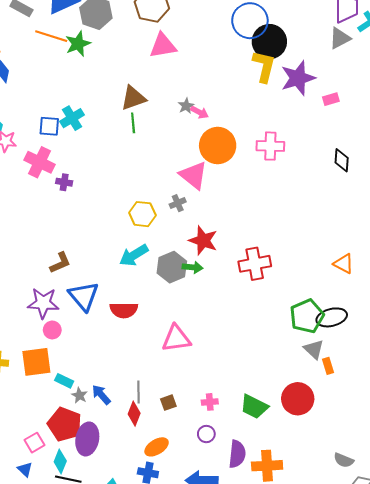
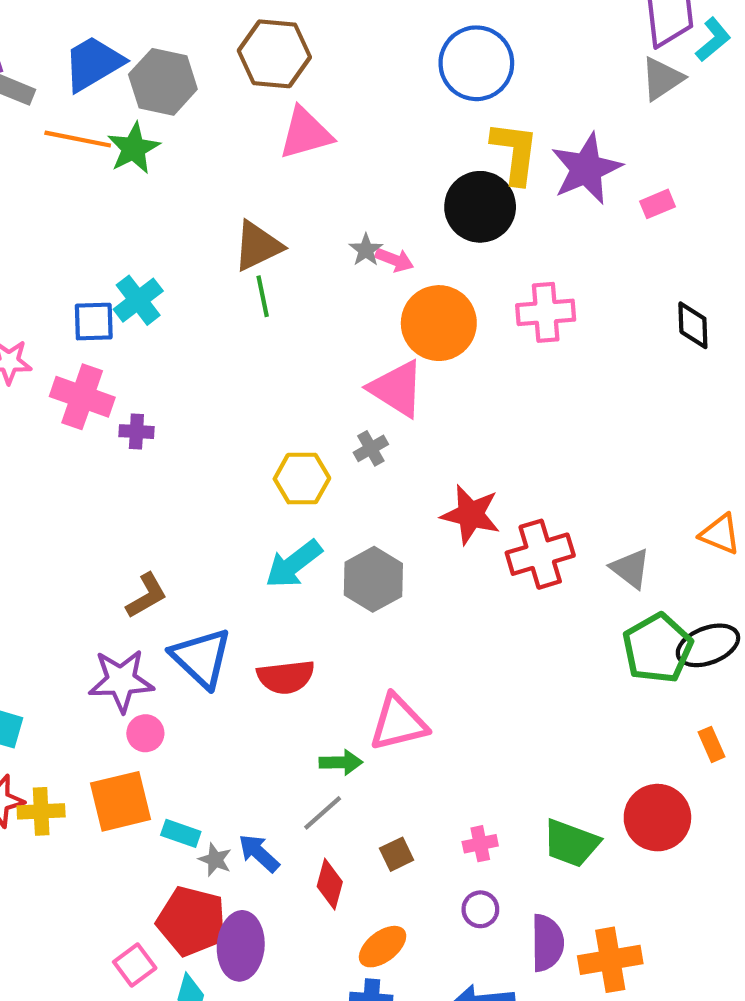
black circle: (269, 42) -> (480, 207), moved
red star: (203, 241) -> (471, 515), moved
green arrow: (193, 267) -> (341, 762), moved
gray triangle: (314, 349) -> (630, 568), moved
gray line: (138, 392) -> (323, 813), moved, turned 55

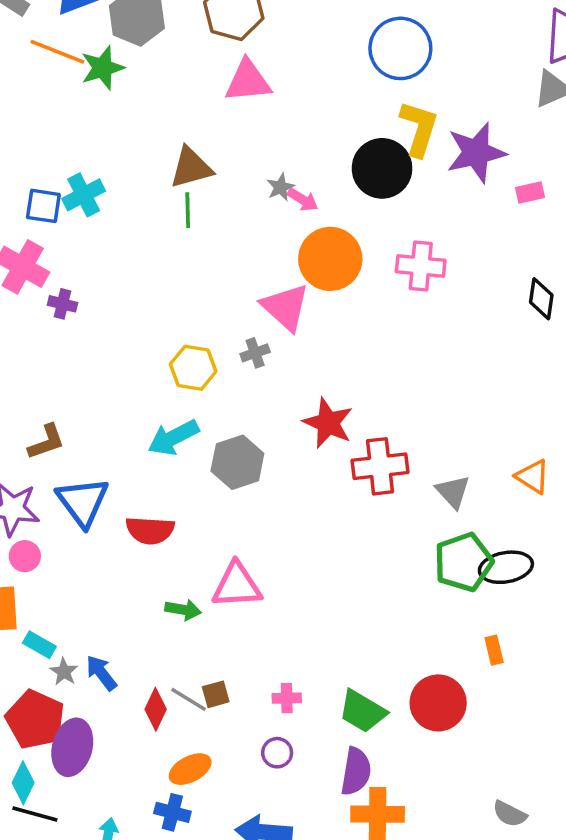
gray line: (323, 813) -> (188, 699), moved, turned 63
purple semicircle: (547, 943) -> (356, 771), moved

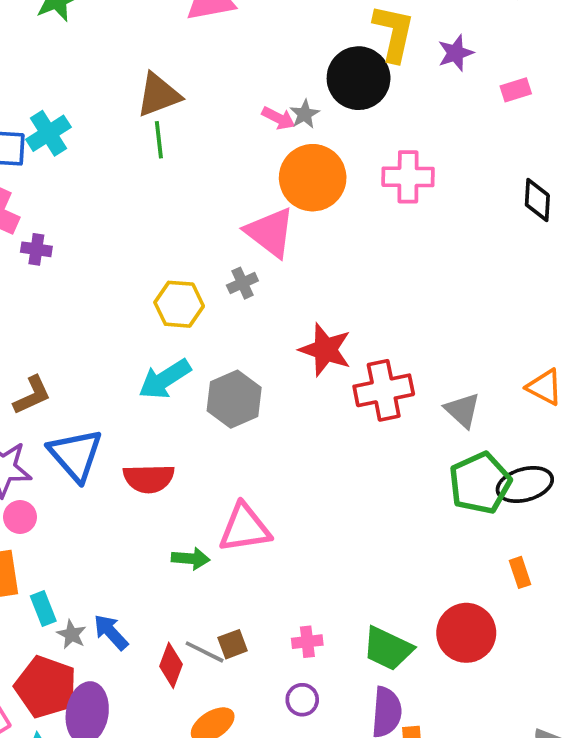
purple star: (476, 153) -> (456, 53), size x0.6
gray star: (281, 187) -> (305, 114), moved
cyan rectangle: (39, 645) -> (43, 608), turned 44

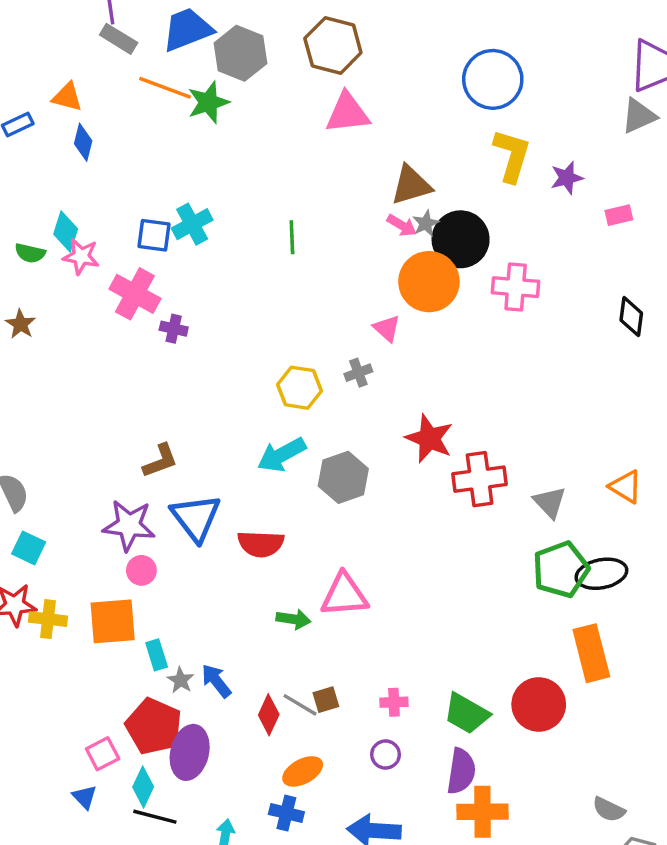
black circle: (359, 78) -> (461, 239), moved
brown triangle: (159, 95) -> (411, 185), moved
pink triangle: (270, 232) -> (387, 328), size x0.6
orange rectangle: (520, 572) -> (591, 653), size x2.0

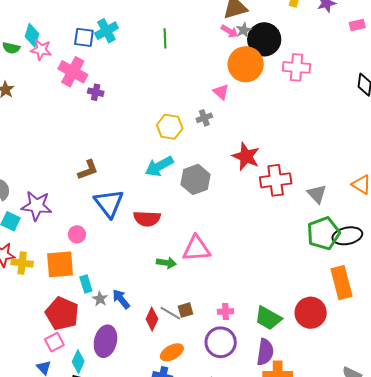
purple star: (129, 525) -> (37, 206), moved
red pentagon: (154, 726) -> (62, 314), moved
purple circle: (386, 755) -> (221, 342), size x1.8

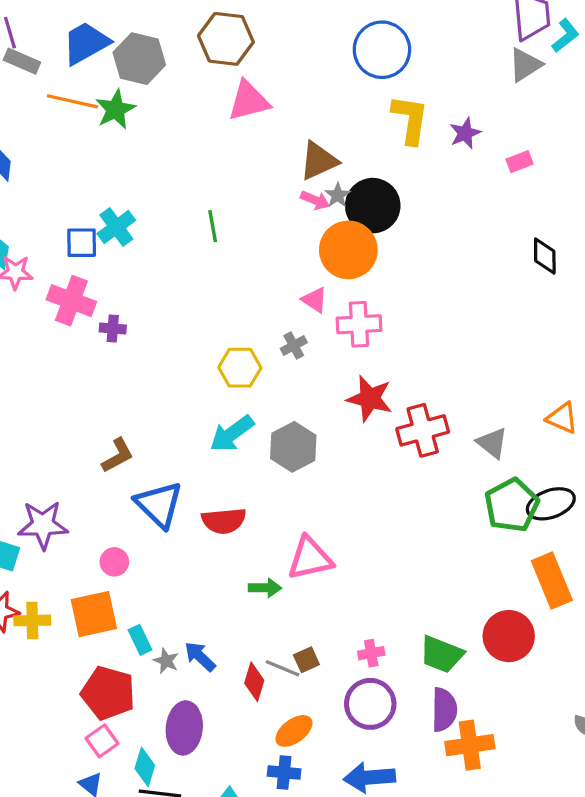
pink cross: (297, 67) -> (359, 324), moved

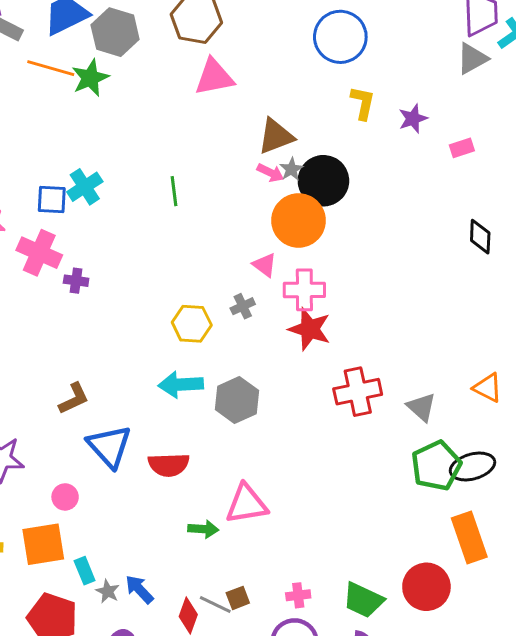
yellow L-shape: (410, 119) -> (363, 103), size x0.7
red star: (370, 399) -> (310, 329), moved
cyan arrow: (232, 434) -> (181, 384), turned 30

